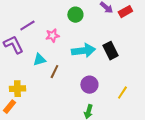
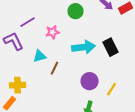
yellow line: (122, 93) -> (112, 89), moved

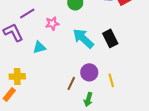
cyan arrow: (84, 47) -> (83, 38), turned -130
brown line: (54, 68) -> (71, 83), moved
yellow line: (112, 89) -> (111, 80), turned -48

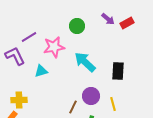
pink star: (52, 23) -> (54, 47), size x1.5
black rectangle: (110, 38) -> (118, 71), moved, turned 30

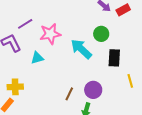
green circle: (77, 26) -> (101, 34), moved
purple circle: (91, 96) -> (93, 90), moved
yellow line: (113, 104) -> (130, 81), moved

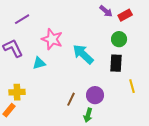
purple line: (25, 24) -> (22, 19), moved
pink star: (50, 34) -> (52, 39), turned 30
green circle: (101, 34) -> (119, 39), moved

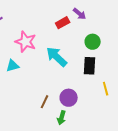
red rectangle: (125, 15) -> (63, 23), moved

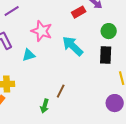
purple circle: (69, 98) -> (115, 103), moved
green arrow: (62, 118) -> (45, 106), moved

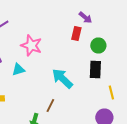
red rectangle: (79, 12) -> (76, 34), moved, turned -48
cyan arrow: (73, 46) -> (62, 78), moved

